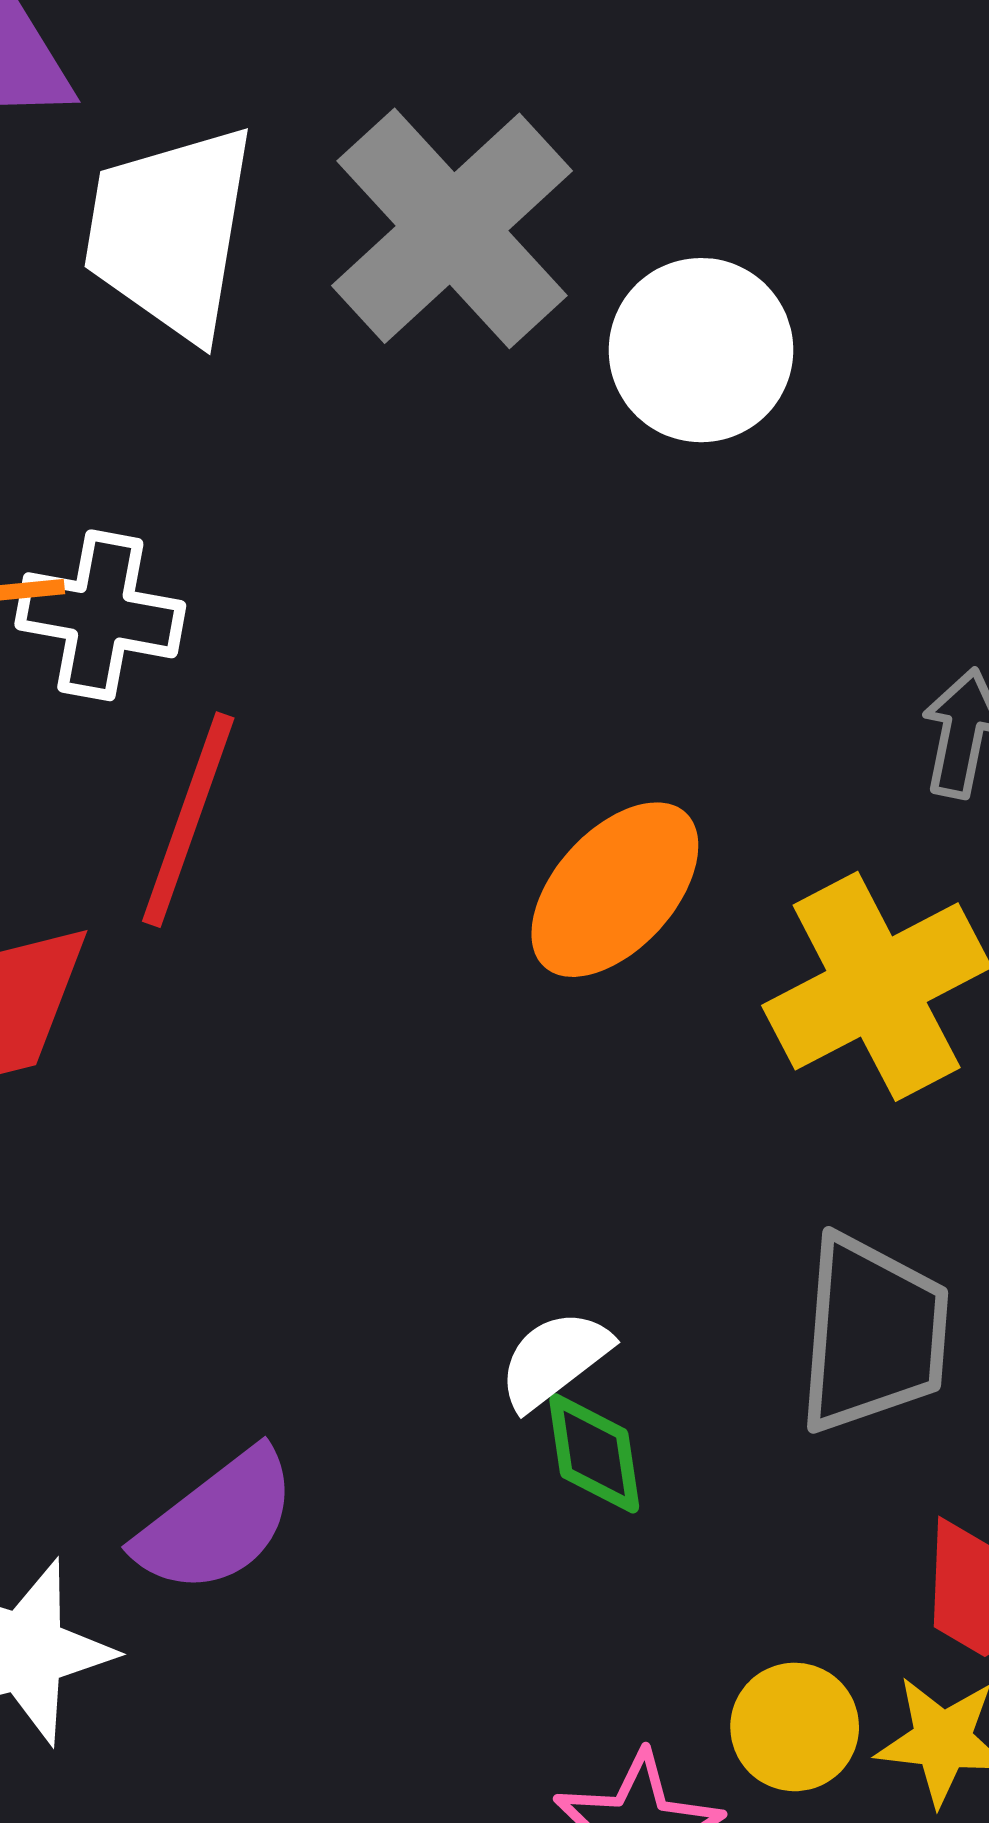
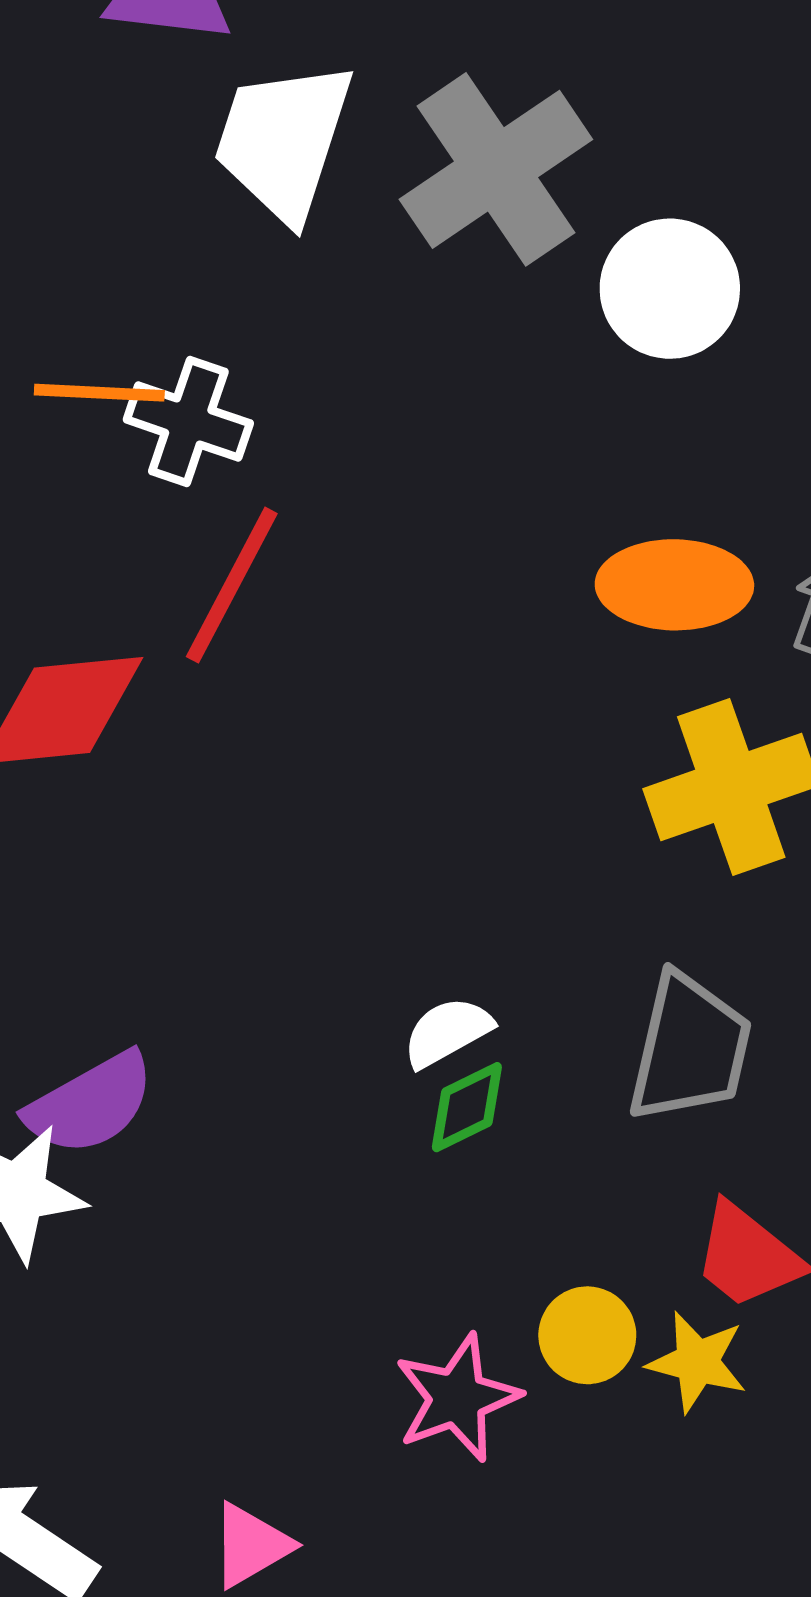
orange ellipse: (615, 890) -> (674, 585), moved, turned 40
green diamond: (594, 1453) -> (467, 1107), turned 64
purple semicircle: (217, 1522) -> (90, 1104), moved

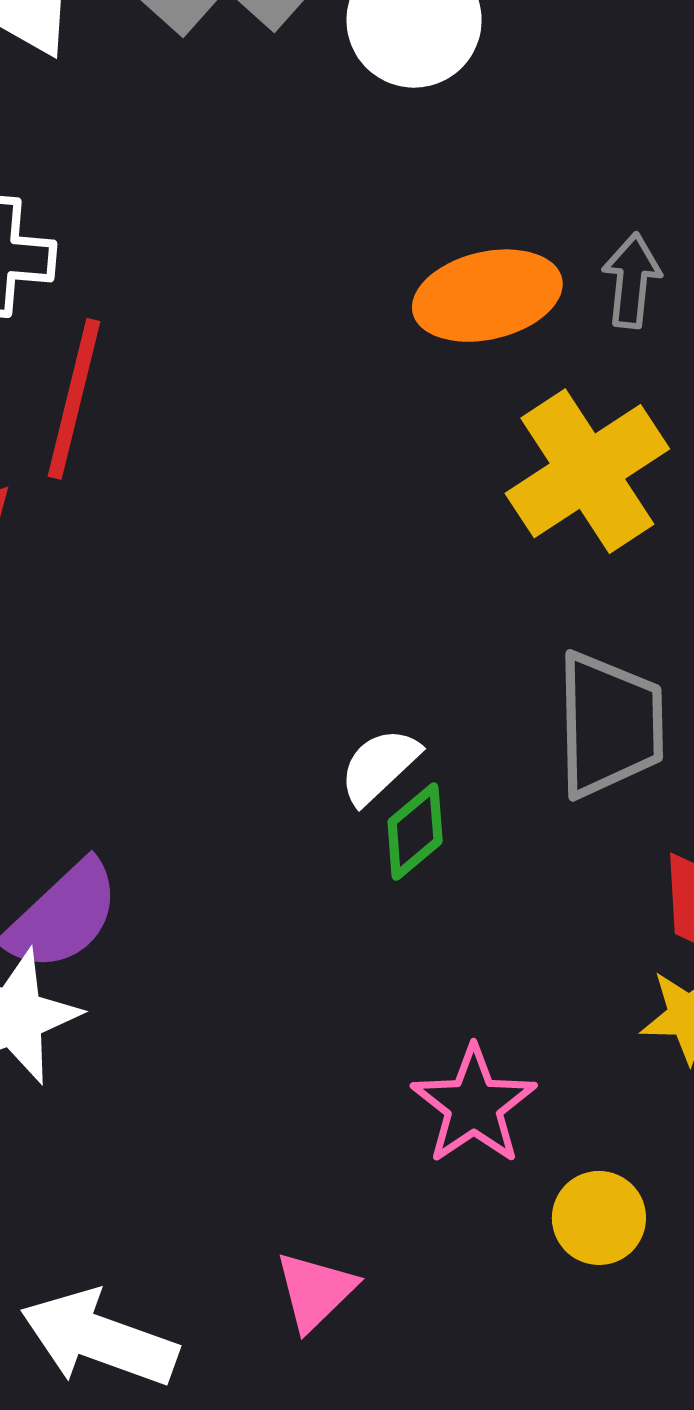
yellow circle: (587, 1335) -> (599, 1218), moved

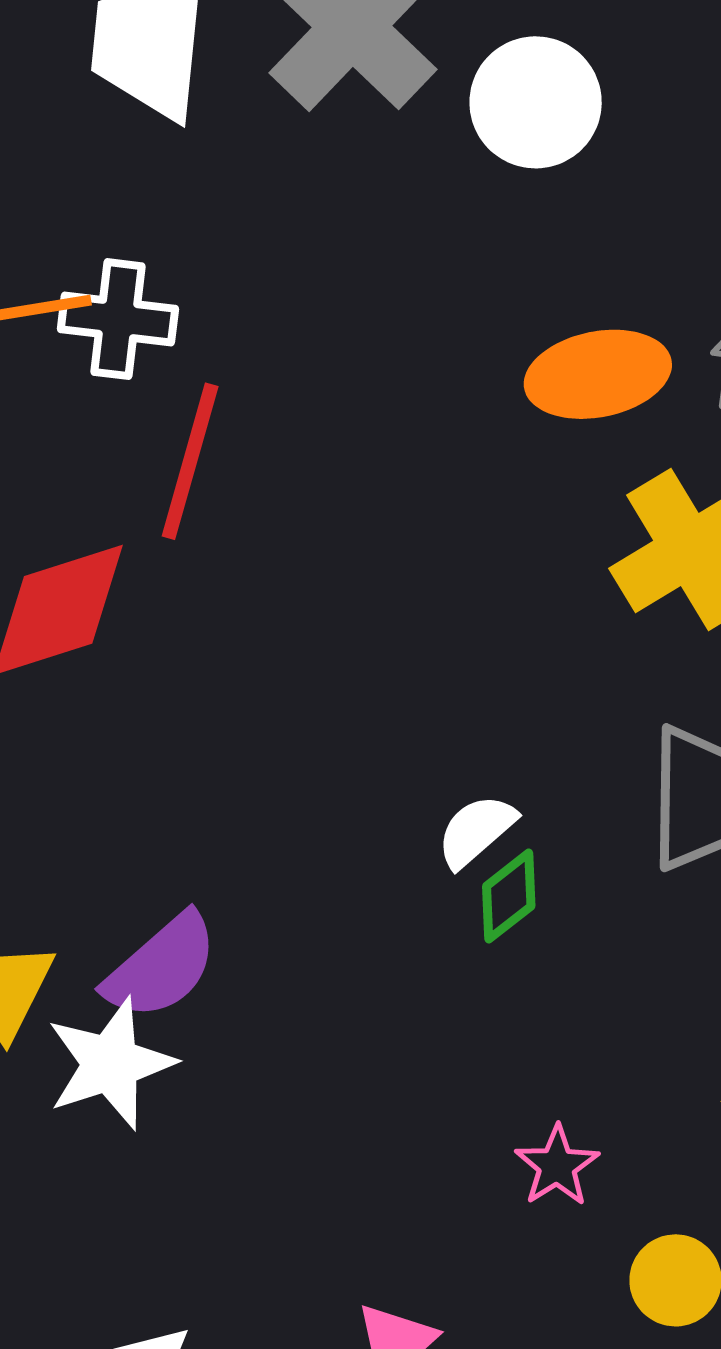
pink star: (474, 1105) -> (557, 1166), size x0.7

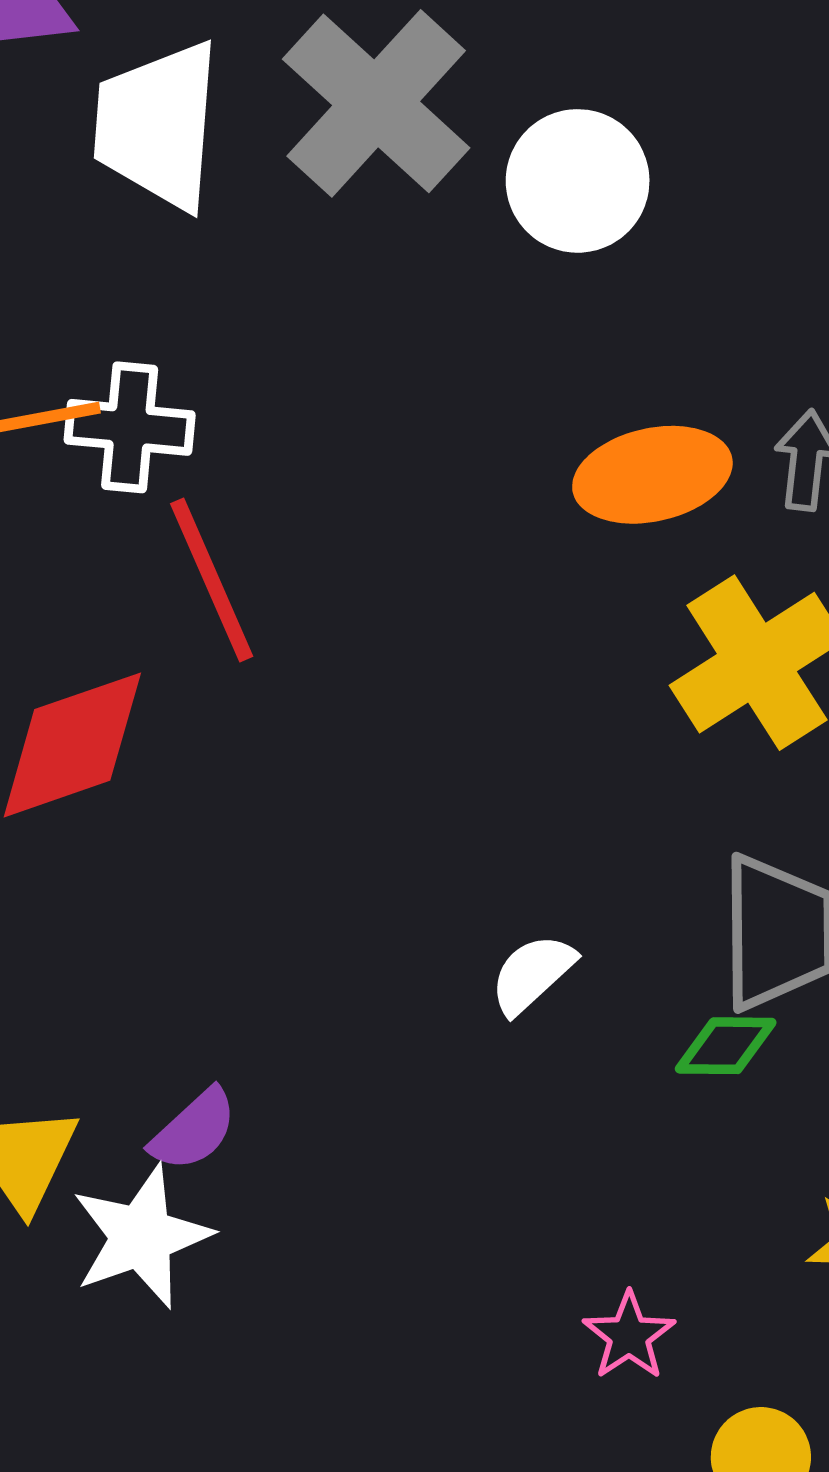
red line: (190, 461) -> (212, 580), turned -38
green diamond: (509, 896) -> (726, 1046), moved, turned 40
purple semicircle: (161, 967) -> (194, 1130), size x0.7

